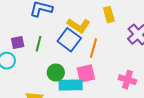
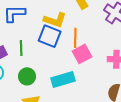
green circle: (56, 72) -> (27, 76), moved
pink square: (86, 73) -> (82, 54), moved

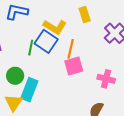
green line: (21, 48) -> (31, 48), moved
cyan rectangle: (63, 79) -> (29, 90), moved, turned -65

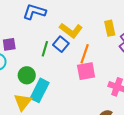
yellow rectangle: (85, 15) -> (110, 28), moved
blue square: (46, 41) -> (61, 44), size x0.7

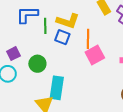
green line: (45, 49) -> (45, 26), moved
green circle: (27, 75) -> (37, 64), moved

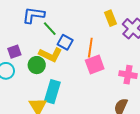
yellow L-shape: (68, 21) -> (50, 55), moved
green line: (45, 26) -> (50, 29), turned -49

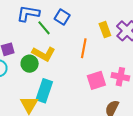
yellow rectangle: (111, 18) -> (105, 30), moved
blue square: (65, 42) -> (62, 17), moved
pink square: (95, 65) -> (96, 80), moved

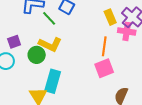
orange line: (84, 48) -> (104, 46), moved
pink cross: (120, 77) -> (127, 31), moved

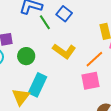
yellow L-shape: (50, 44) -> (64, 51), moved
orange line: (104, 46) -> (94, 59), turned 30

